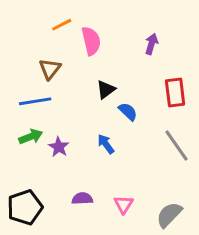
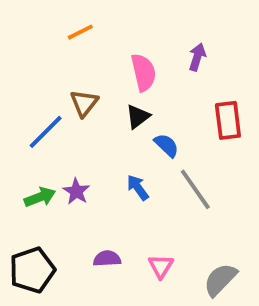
pink semicircle: (91, 41) -> (144, 72), moved
brown triangle: (50, 69) -> (84, 103), moved
blue line: (35, 101) -> (46, 132), turned -36
green arrow: (31, 137) -> (40, 197), moved
gray line: (177, 145) -> (195, 189), moved

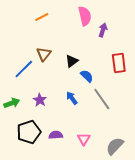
pink semicircle: (144, 72) -> (85, 16), moved
green arrow: (40, 197) -> (12, 103), moved
black pentagon: (32, 270) -> (29, 132), moved

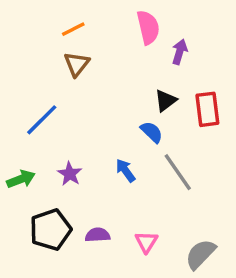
brown triangle: (44, 54) -> (77, 64), moved
black triangle: (72, 61) -> (166, 101), moved

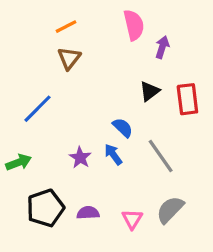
blue semicircle: (152, 132) -> (123, 128), moved
purple star: (70, 174) -> (80, 158), moved
gray semicircle: (200, 254) -> (170, 210), moved

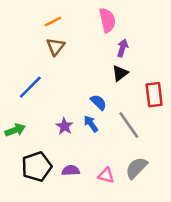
purple arrow: (162, 47) -> (123, 48), moved
red rectangle: (187, 99) -> (154, 95), moved
pink triangle: (132, 219) -> (106, 176), turned -48

